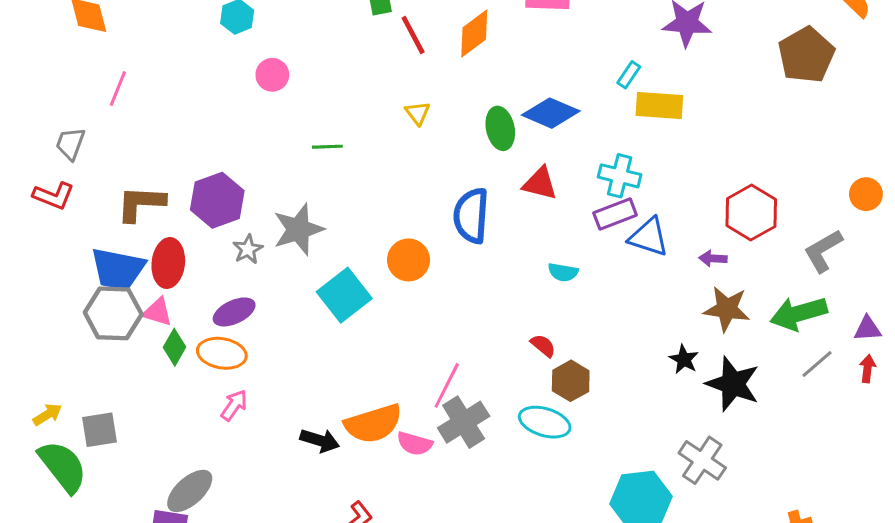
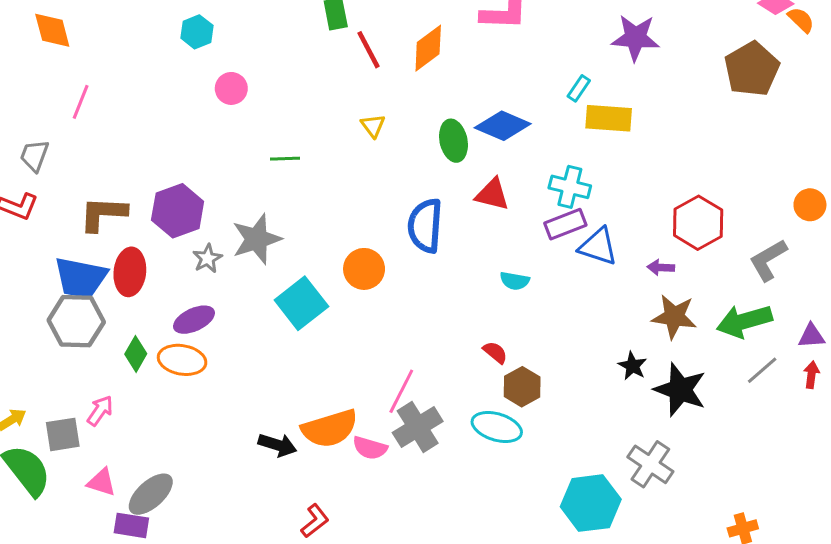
pink triangle: (158, 312) -> (102, 482), moved
pink arrow: (234, 405) -> (100, 411), moved

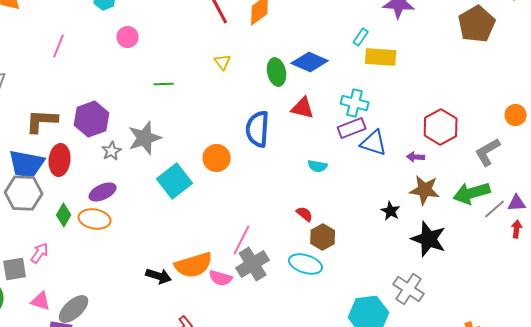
pink line: (81, 102) -> (59, 46), moved
black star: (632, 366) -> (391, 211), moved
gray line: (762, 370) -> (495, 209), moved

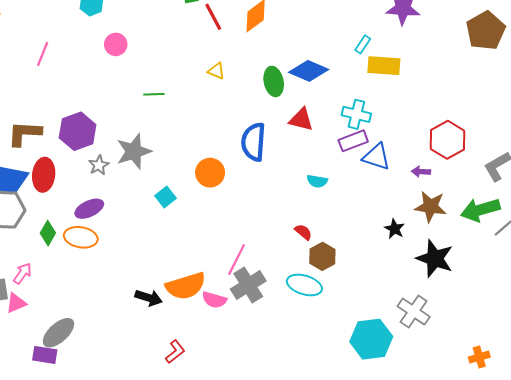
yellow triangle: (223, 62) -> (216, 71), turned -30
cyan square: (175, 181) -> (166, 197), size x0.6
pink triangle: (41, 301) -> (16, 303), moved, turned -40

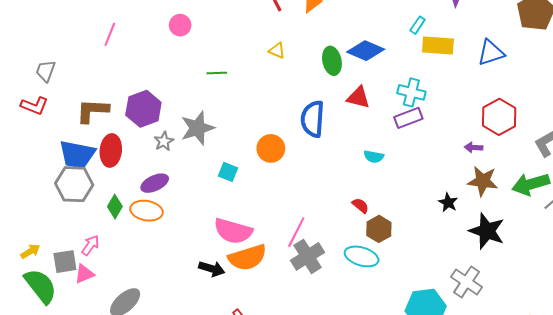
blue triangle: (376, 157) -> (491, 53), moved, turned -36
cyan square: (166, 197) -> (228, 172), turned -30
pink semicircle: (214, 300) -> (233, 231), moved, size x1.6

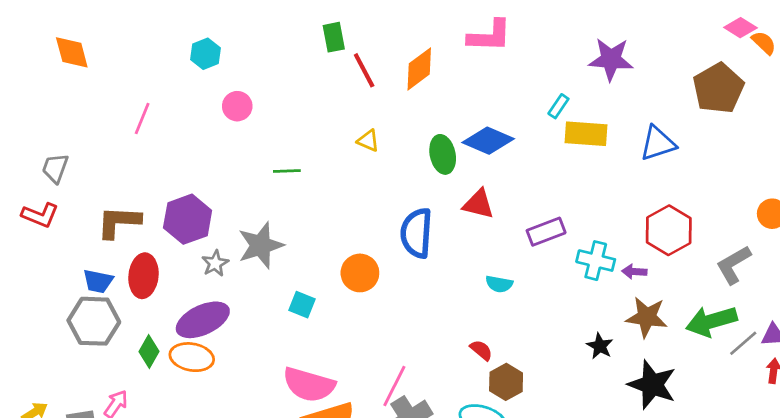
cyan cross: (411, 92) -> (596, 261), moved
blue trapezoid: (77, 155) -> (98, 281), size x0.6
purple ellipse: (155, 183) -> (203, 320), size x1.4

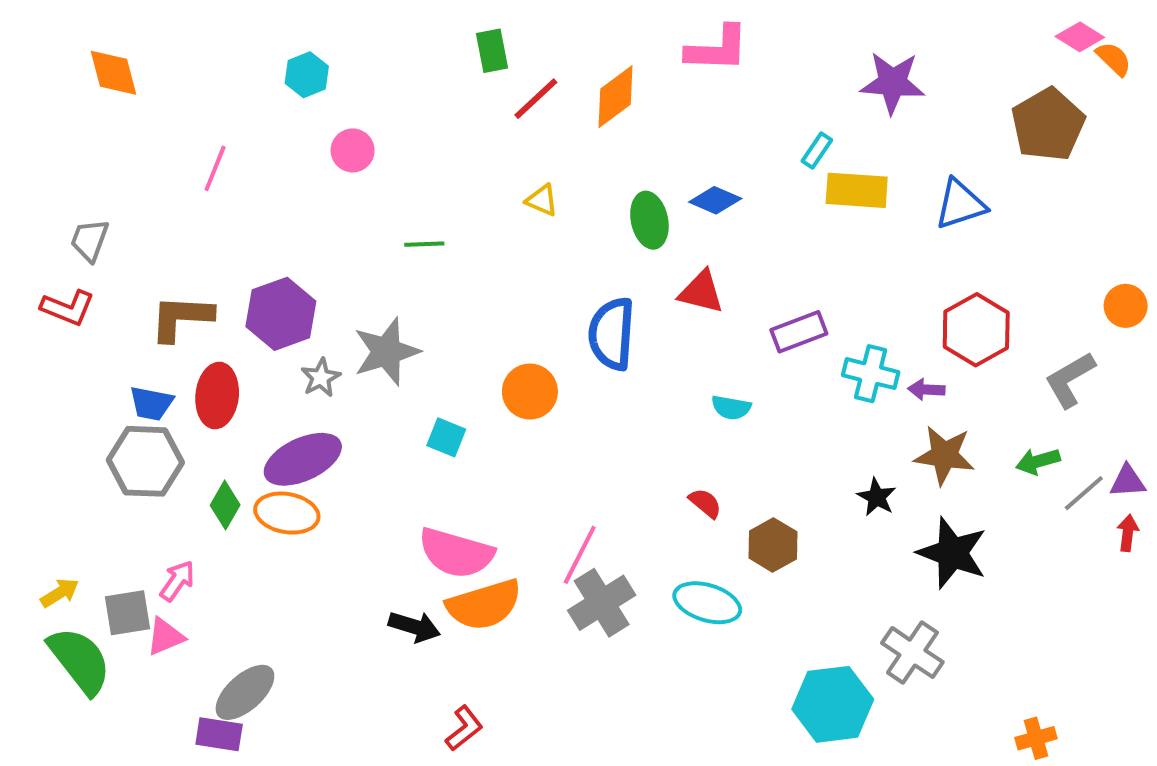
red line: (364, 70) -> (536, 99), turned 75
blue diamond: (488, 141) -> (715, 200), size x0.7
green arrow: (711, 321) -> (1038, 461), size x0.6
brown hexagon: (506, 382) -> (773, 545), moved

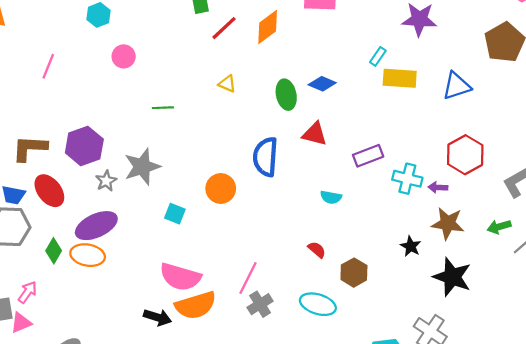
red ellipse: (217, 396) -> (49, 191), turned -44
gray cross: (602, 603) -> (260, 304), size x0.7

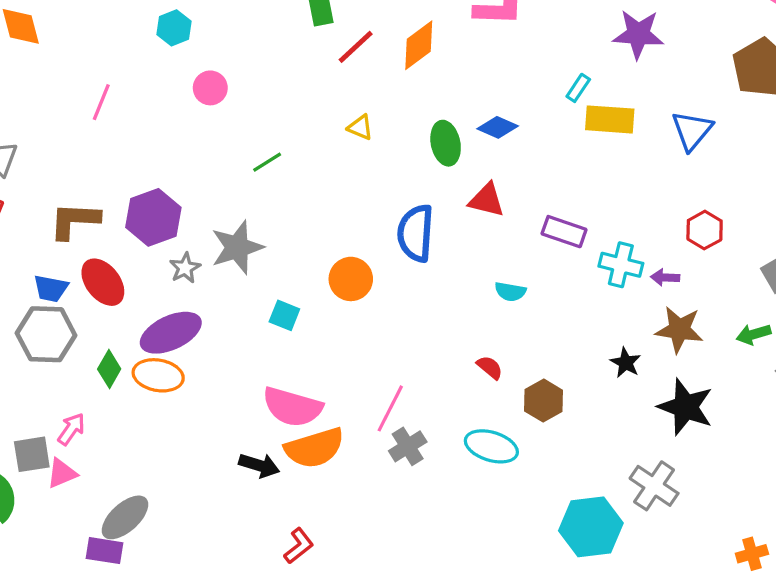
blue triangle: (456, 86) -> (692, 131), turned -32
green line: (163, 108) -> (267, 162), turned -30
red hexagon: (465, 155) -> (705, 230), size x0.7
purple rectangle: (368, 156) -> (564, 232), turned 40

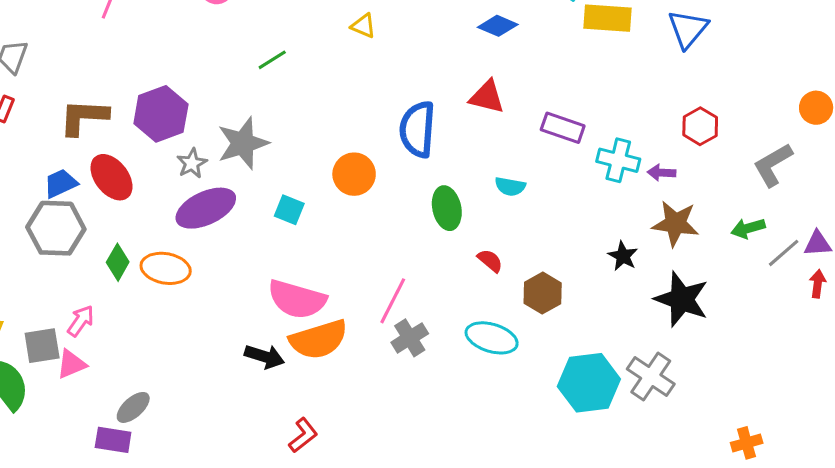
green ellipse: (446, 143) -> (447, 208), moved
blue trapezoid: (51, 288) -> (61, 183), turned 144
purple ellipse: (171, 333) -> (206, 208), moved
gray ellipse: (125, 517) -> (133, 407), size x0.7
cyan hexagon: (591, 527) -> (589, 383), moved

